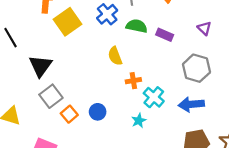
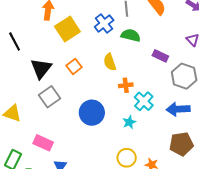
purple rectangle: (165, 35) -> (160, 56), moved
blue circle: (98, 112) -> (92, 113), size x1.6
orange square: (69, 114) -> (74, 66), moved

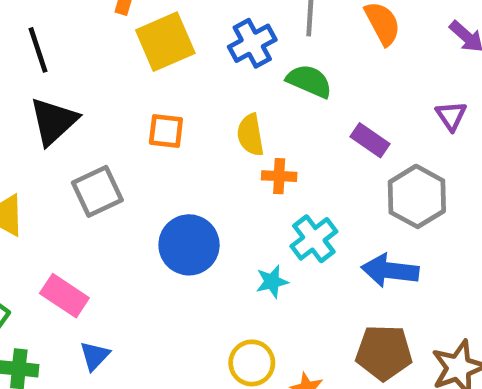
orange square: (74, 66) -> (166, 131), turned 35
black triangle: (41, 69) -> (54, 121), moved
orange cross: (126, 85) -> (279, 176), moved

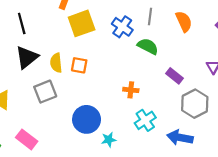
blue cross: (252, 43) -> (122, 27), turned -30
yellow semicircle: (250, 135) -> (56, 63), moved
cyan star: (272, 282) -> (109, 140), moved

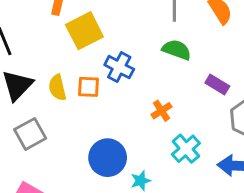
blue cross: (122, 27) -> (119, 67), moved
orange cross: (131, 90) -> (161, 111), turned -32
gray square: (45, 92) -> (30, 134), moved

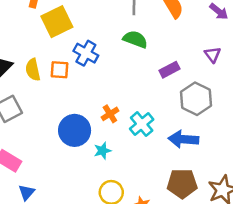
purple rectangle: (217, 84) -> (169, 70), turned -60
orange cross: (161, 111) -> (110, 114), moved

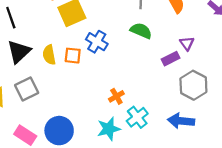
purple triangle: (212, 54) -> (187, 43), moved
cyan cross: (142, 124) -> (137, 117), moved
blue circle: (75, 130) -> (59, 131), moved
cyan star: (102, 151) -> (109, 129), size x1.5

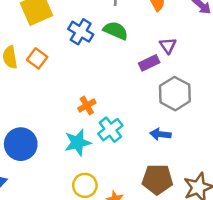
blue cross: (97, 42) -> (81, 32), moved
orange square: (73, 56) -> (37, 58), turned 30
blue arrow: (181, 121) -> (160, 134), size x0.7

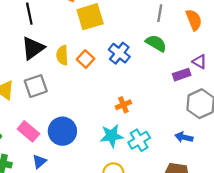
blue cross: (81, 32) -> (119, 53), moved
purple triangle: (168, 46) -> (200, 62), turned -32
cyan cross: (110, 130) -> (139, 140), moved

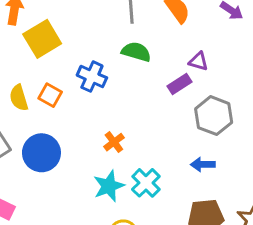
blue circle: (62, 131) -> (41, 153), moved

